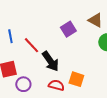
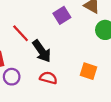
orange square: (76, 79) -> (88, 71), moved

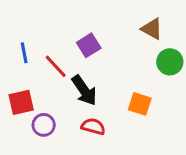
purple square: (62, 15) -> (89, 45), moved
orange square: (88, 71) -> (140, 104), moved

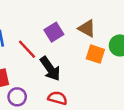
brown triangle: (152, 29) -> (87, 28), moved
orange square: (140, 104) -> (95, 54), moved

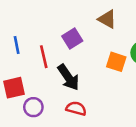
brown triangle: (87, 28) -> (107, 19), moved
red line: (27, 49) -> (44, 57), turned 30

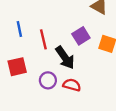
purple square: (72, 39) -> (81, 36), moved
purple circle: (33, 107) -> (48, 80), moved

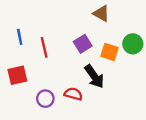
black arrow: (65, 58) -> (94, 76), moved
purple circle: (48, 80) -> (45, 99), moved

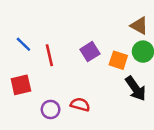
brown triangle: (101, 13) -> (139, 26), moved
blue line: (20, 37) -> (23, 44), turned -35
black arrow: (94, 76) -> (136, 89), moved

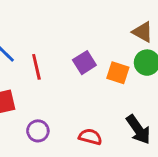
black arrow: (136, 89) -> (138, 129), moved
red semicircle: (80, 105) -> (90, 137), moved

